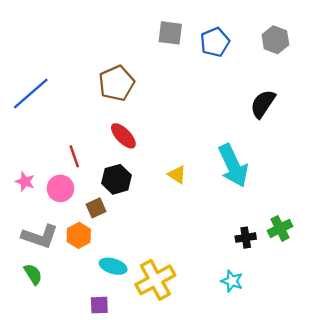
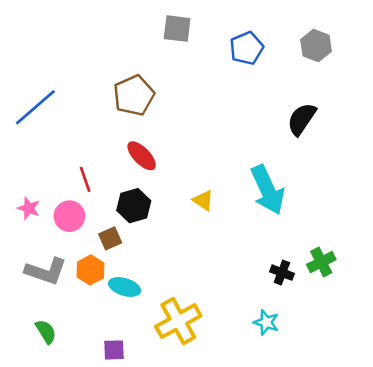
gray square: (170, 33) -> (177, 29), moved
black cross: (246, 238) -> (282, 273), turned 30
cyan ellipse: (113, 266) -> (125, 287), moved
green semicircle: (33, 274) -> (46, 332), moved

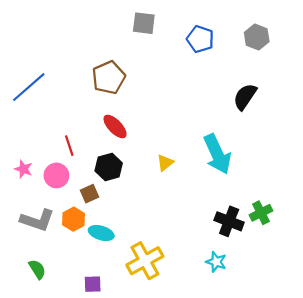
blue pentagon: (247, 48) -> (200, 39), turned -30
yellow triangle: (203, 200) -> (165, 163), turned 48
black cross: (282, 273) -> (229, 221), size x1.5

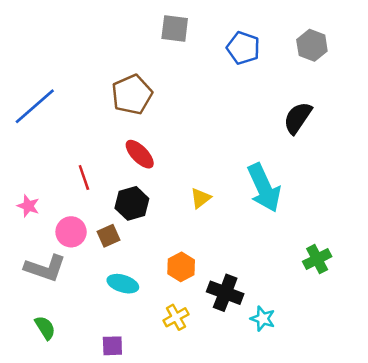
pink circle: (56, 175) -> (71, 232), moved
orange hexagon: (73, 219) -> (181, 267), moved
black cross: (229, 221) -> (225, 293), moved
yellow cross: (145, 261) -> (176, 317), size x0.6

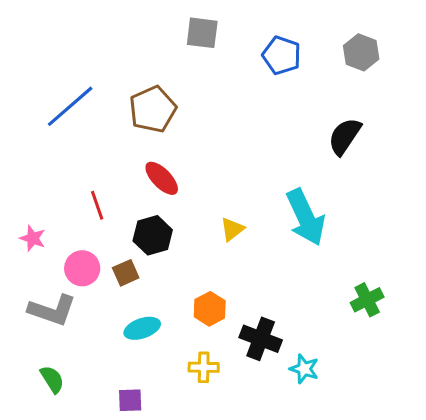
blue line: (35, 106) -> (70, 106), moved
cyan ellipse: (123, 284) -> (142, 328), turned -36
yellow cross: (176, 317) -> (204, 367), turned 30

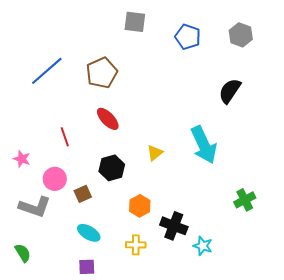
black hexagon: (153, 235) -> (112, 168), moved
brown square: (126, 273) -> (83, 194), moved
cyan ellipse: (142, 328) -> (89, 233), moved, turned 50
green semicircle: (52, 379) -> (23, 253), moved

